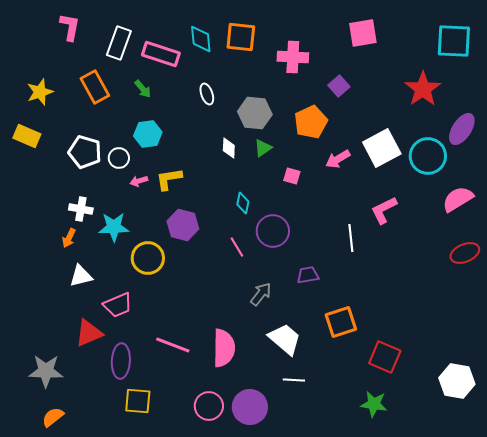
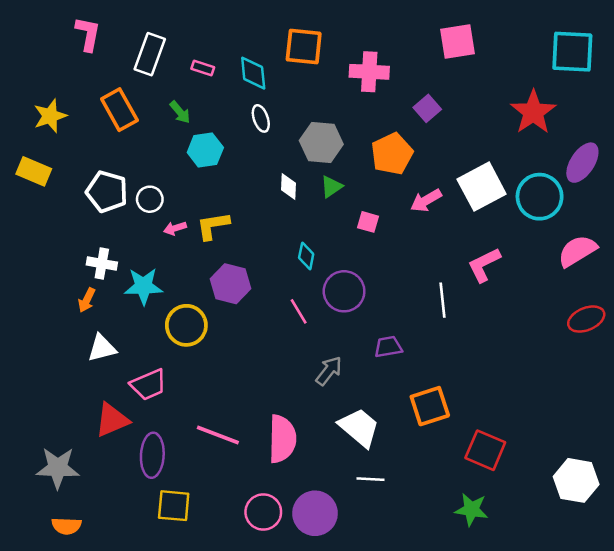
cyan diamond: (201, 39) -> (253, 73), moved
pink rectangle: (161, 54) -> (203, 68), size x0.5
cyan hexagon: (148, 134) -> (205, 150), moved
orange semicircle: (53, 417) -> (67, 526), turned -140

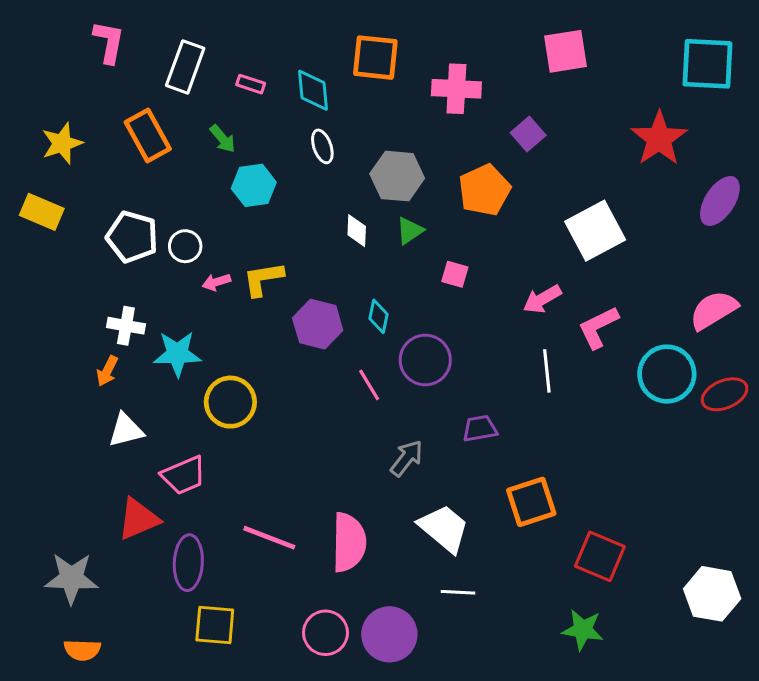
cyan circle: (540, 197) -> (667, 374), moved
pink arrow: (426, 200) -> (542, 299), moved
purple hexagon: (230, 284) -> (318, 324), moved

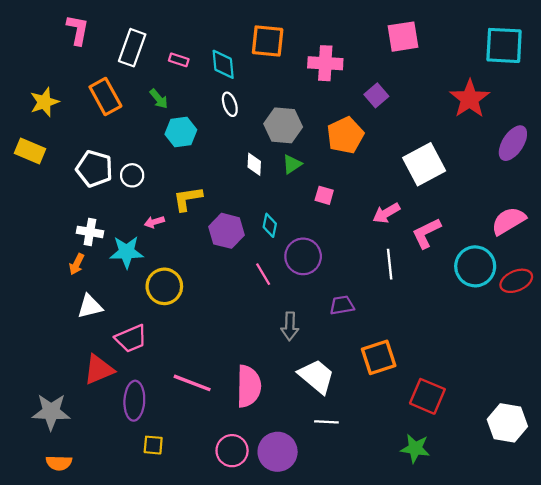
pink arrow: (216, 282) -> (154, 222), moved
gray arrow: (407, 458) -> (290, 326), turned 144
yellow square: (215, 625) -> (153, 445), size x0.7

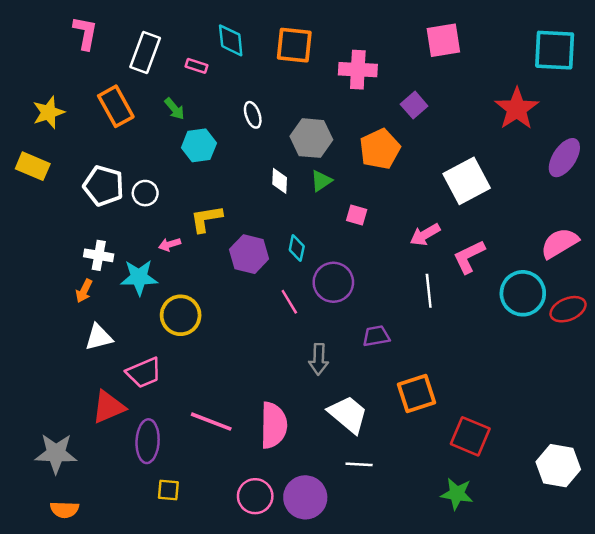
cyan diamond: (223, 64) -> (231, 40), moved

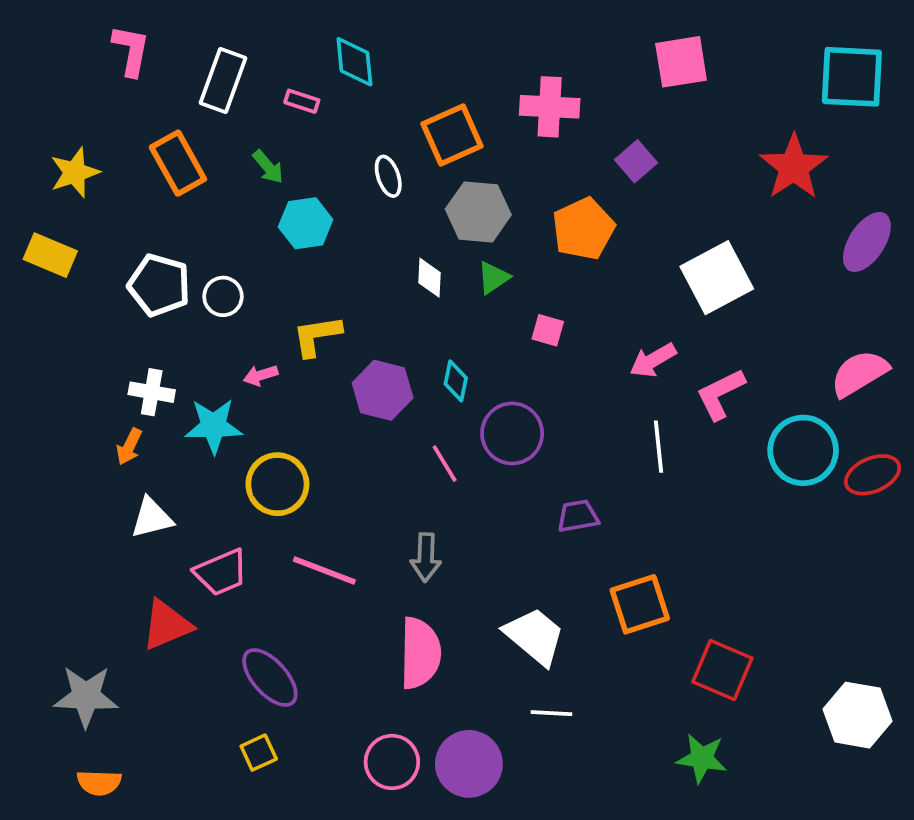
orange square: (294, 45) -> (452, 135), moved, turned -30
gray arrow: (319, 359) -> (426, 557), moved
pink line: (211, 422) -> (324, 571), moved
purple ellipse: (148, 441) -> (270, 678), moved, turned -45
yellow square: (168, 490) -> (259, 753), turned -30

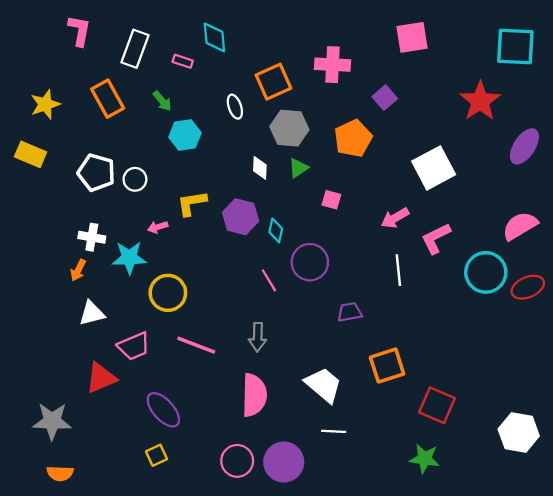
purple hexagon: (383, 390) -> (241, 217), moved

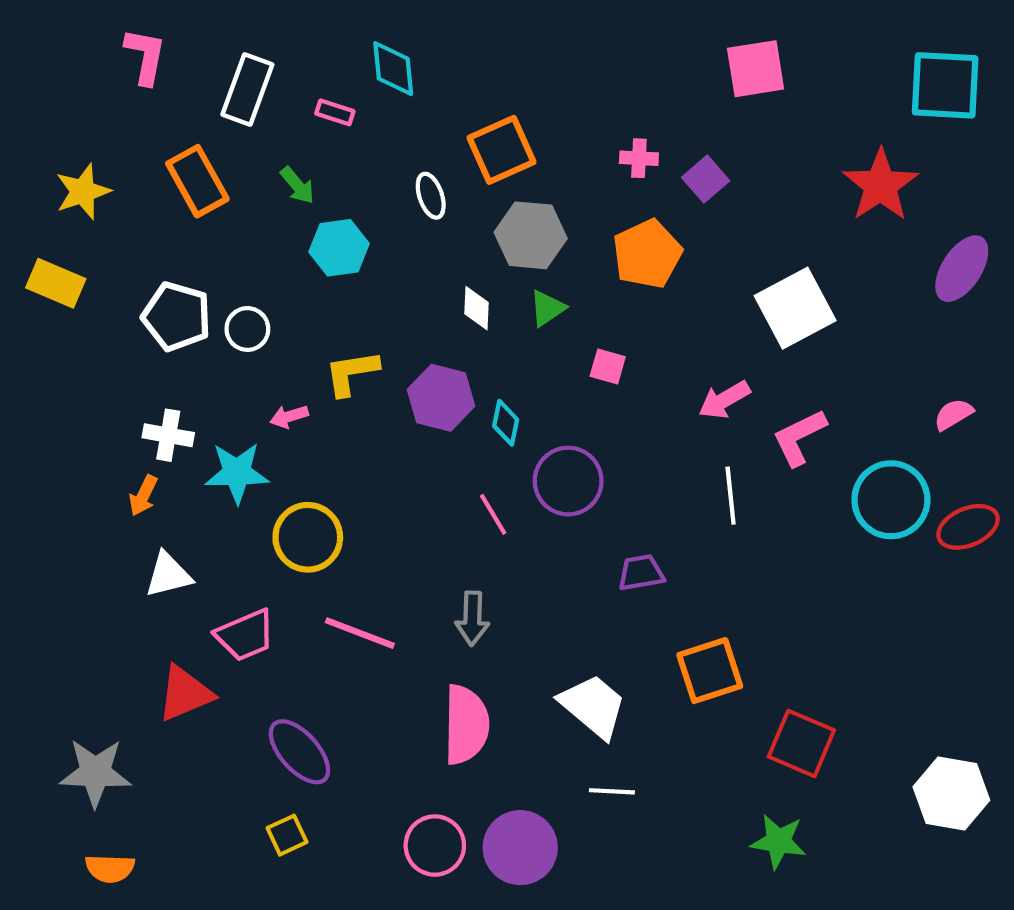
pink cross: (333, 65) -> (639, 158), moved, size x0.6
pink semicircle: (520, 226) -> (953, 414), size x0.6

